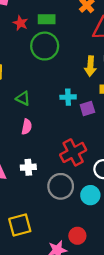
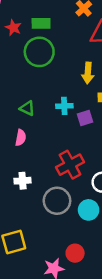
green triangle: (23, 98) -> (27, 108), moved

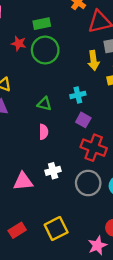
red star: (13, 28) -> (19, 43), moved
purple square: (85, 118) -> (83, 120), moved, turned -32
red cross: (70, 165) -> (94, 148), turned -30

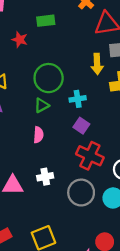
green circle: (45, 50) -> (49, 78), moved
green triangle: (44, 104) -> (42, 105), turned -48

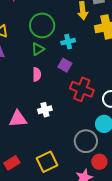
purple square: (81, 126) -> (65, 65), moved
gray circle: (81, 193) -> (86, 141), moved

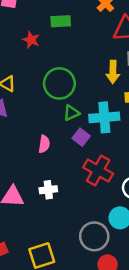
cyan cross: (68, 42) -> (104, 117), moved, size x1.6
green triangle: (38, 49) -> (71, 113), moved

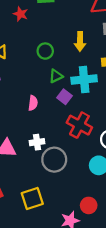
yellow arrow: (113, 72) -> (80, 42), moved
green circle: (59, 83) -> (45, 51), size x0.6
gray circle: (94, 236) -> (54, 160), moved

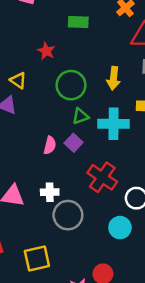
red star: (21, 14) -> (46, 51), moved
green circle: (45, 51) -> (71, 85), size x1.5
purple square: (64, 97) -> (74, 143), moved

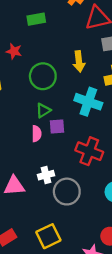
green triangle: (81, 116) -> (43, 110), moved
cyan cross: (114, 124) -> (88, 102), turned 32
purple square: (74, 143) -> (57, 127), turned -35

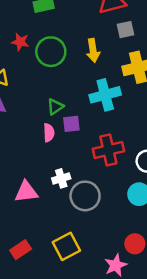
green circle: (43, 76) -> (51, 52), moved
cyan cross: (88, 102) -> (105, 95), turned -32
red cross: (89, 151) -> (108, 150), turned -32

